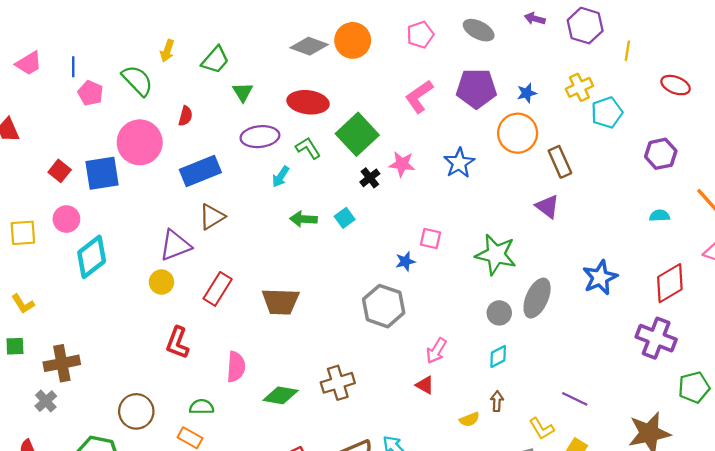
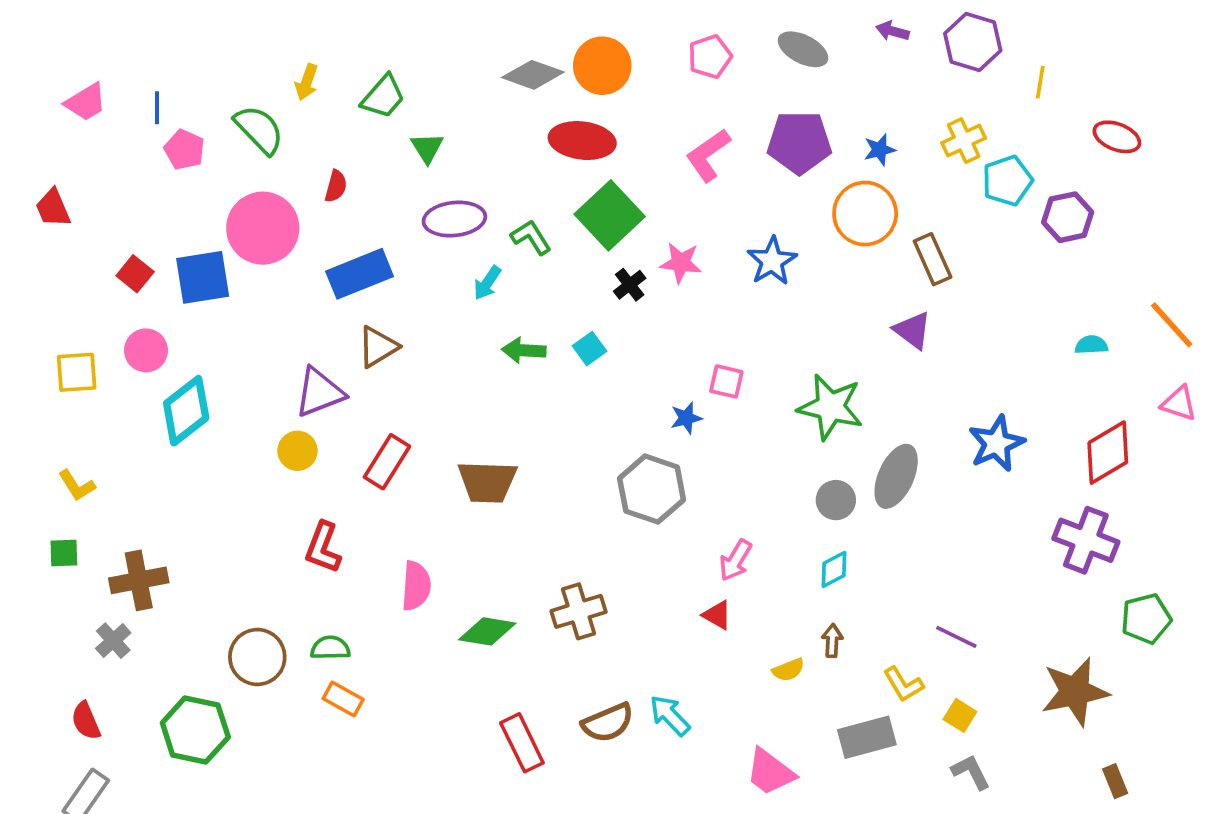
red ellipse: (308, 102) -> (582, 141), moved
purple hexagon: (661, 154) -> (1068, 217), moved
green semicircle: (202, 407) -> (330, 648), moved

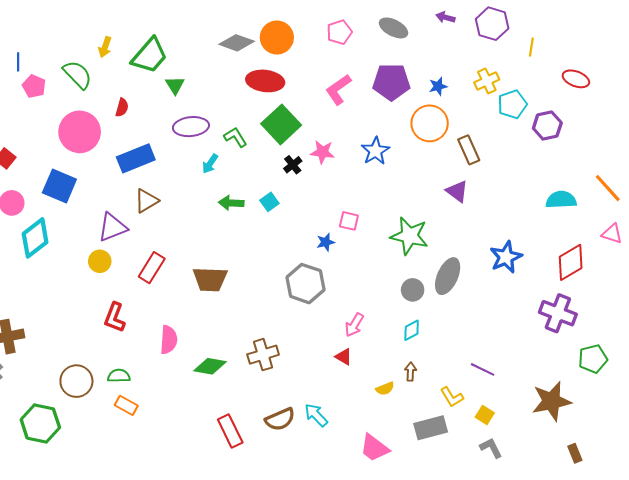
green trapezoid: (383, 97) -> (150, 56), size x1.4
blue square: (203, 277) -> (59, 186), moved, turned 32
cyan semicircle: (1091, 345) -> (561, 200), size x1.6

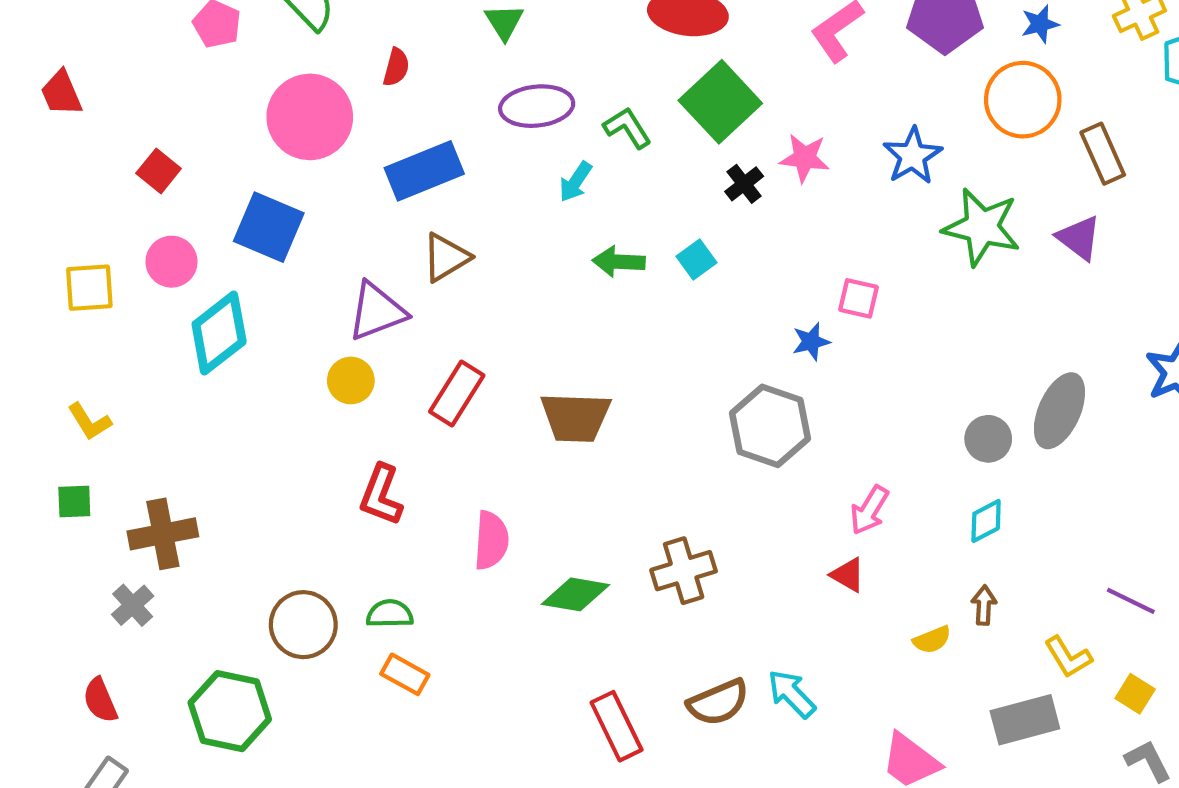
green star: (409, 236) -> (982, 227), moved

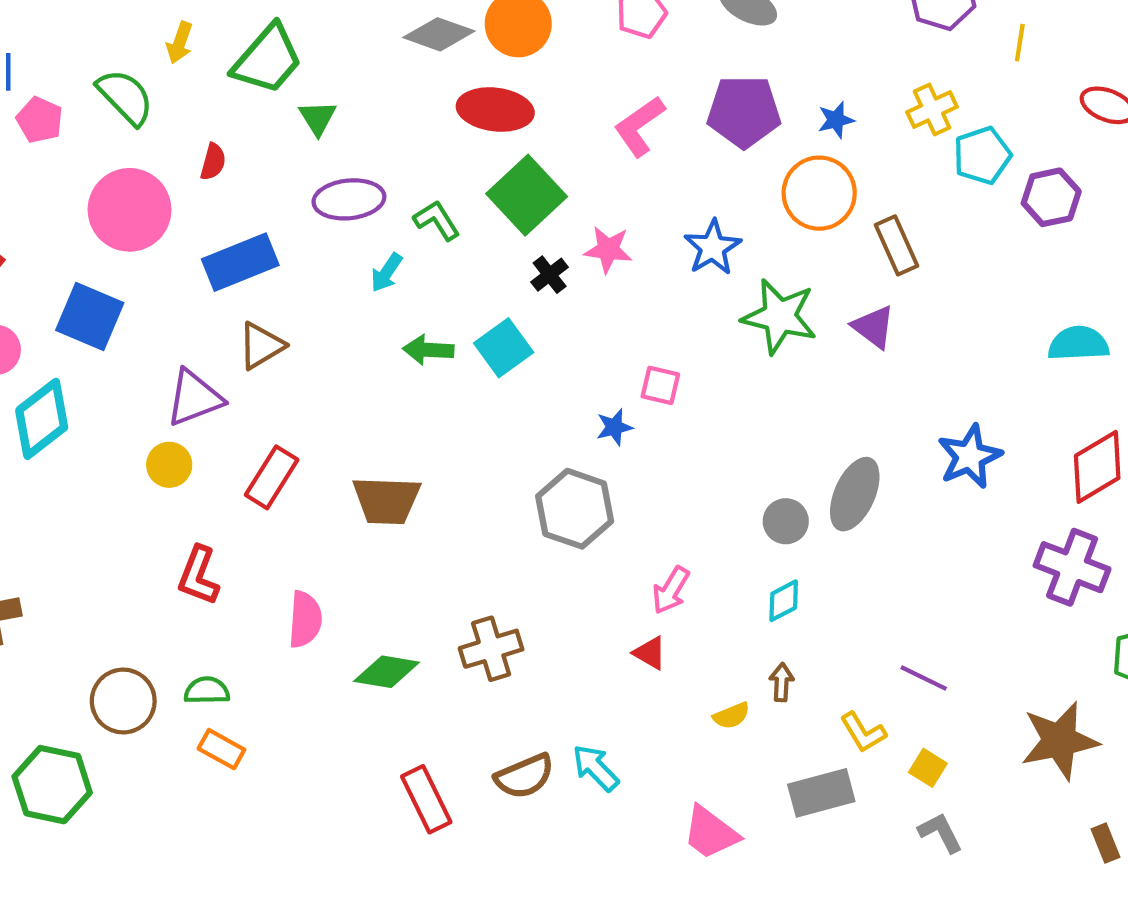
cyan square: (697, 260) -> (504, 348), size x1.5

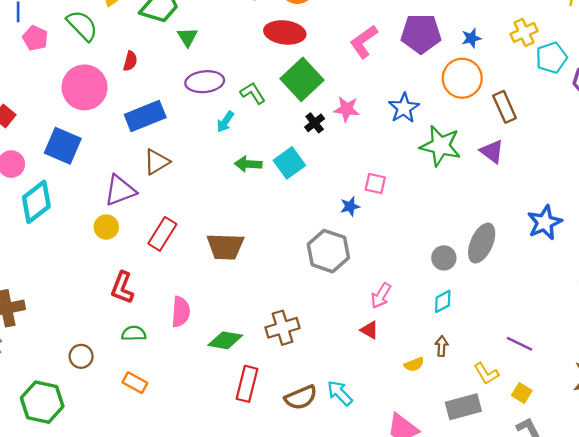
green semicircle: (207, 691) -> (134, 333), moved
brown circle: (123, 701) -> (81, 356), size x0.7
red rectangle: (426, 799) -> (247, 384), moved, turned 40

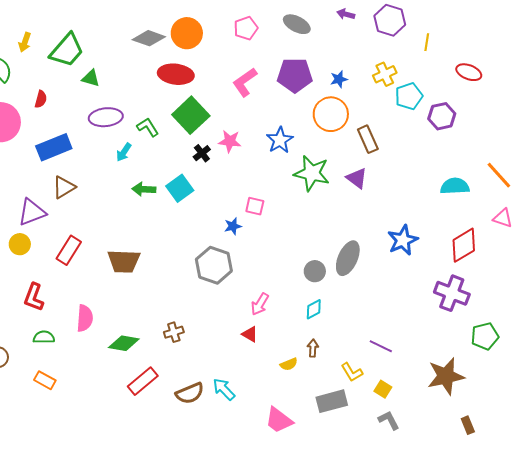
green triangle: (188, 37) -> (91, 78), turned -42
brown cross: (283, 328) -> (174, 332), size x0.7
red rectangle: (247, 384) -> (143, 381), turned 36

